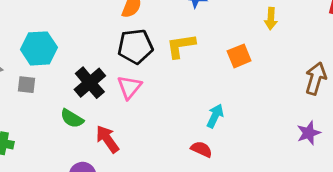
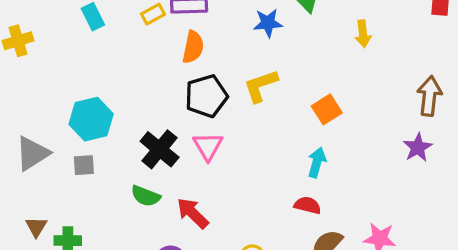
orange square: (239, 56) -> (327, 109), moved
purple star: (309, 133) -> (418, 147), moved

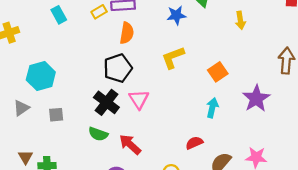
black pentagon: (206, 96) -> (118, 68), moved
cyan hexagon: (91, 119) -> (41, 76), moved
purple star: (418, 147) -> (256, 98), moved, size x1.4
gray triangle: (32, 153) -> (21, 108), size x0.7
red semicircle: (308, 205) -> (194, 143), moved, turned -36

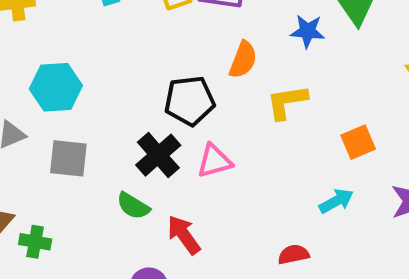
orange semicircle: (127, 33) -> (243, 60), moved
pink triangle: (139, 99) -> (214, 161), turned 35
cyan arrow: (212, 108) -> (336, 201), turned 36
gray square: (56, 115) -> (68, 158), size x1.5

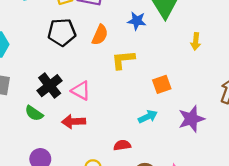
black pentagon: (189, 101) -> (62, 32), moved
pink triangle: (214, 161) -> (81, 91), turned 42
red arrow: (184, 235) -> (74, 122), moved, turned -60

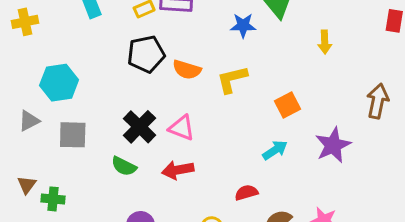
orange semicircle: (100, 35) -> (187, 70), moved, turned 90

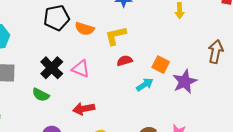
orange square: (288, 105) -> (161, 65), moved, turned -36
red arrow: (178, 170) -> (84, 109), moved
red semicircle: (246, 193) -> (125, 61), moved

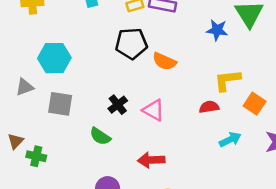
yellow L-shape: (116, 36) -> (227, 80), moved
orange square: (161, 65) -> (255, 104), moved
black cross: (52, 68) -> (118, 105), size x0.7

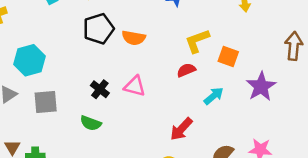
red arrow: (151, 160) -> (181, 129), moved, turned -30

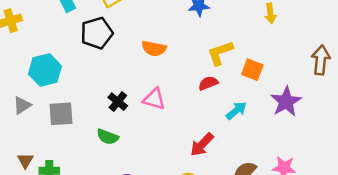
black pentagon: (99, 29) -> (97, 33), moved

